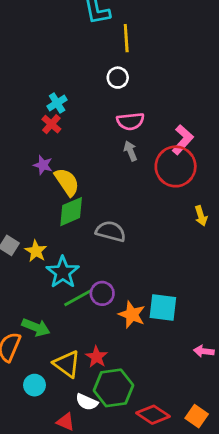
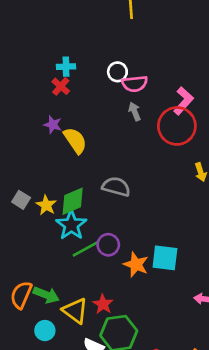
white circle: (118, 78) -> (117, 72), moved
cyan cross: (57, 103) -> (66, 67), turned 30
green diamond: (71, 212) -> (73, 201), moved
green arrow: (36, 327) -> (46, 295), moved

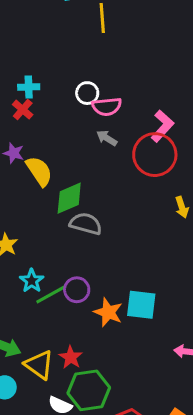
gray arrow: (135, 111) -> (107, 138), turned -36
green diamond: (73, 201) -> (69, 198), moved
cyan star: (71, 225) -> (32, 281), moved, size x0.7

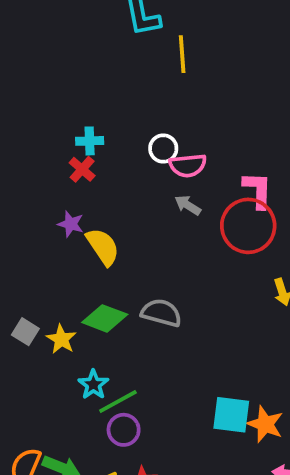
pink L-shape: (162, 126) -> (258, 190), turned -40
green diamond: (69, 198) -> (105, 318), moved, turned 44
purple circle: (77, 290) -> (124, 430), moved
orange star: (108, 312) -> (265, 424), moved

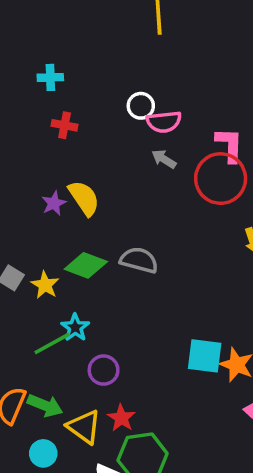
cyan cross: (90, 141) -> (50, 77), moved
red cross: (82, 169) -> (65, 125), turned -30
purple star: (71, 224) -> (54, 203), moved, turned 30
green line: (118, 402) -> (52, 343), moved

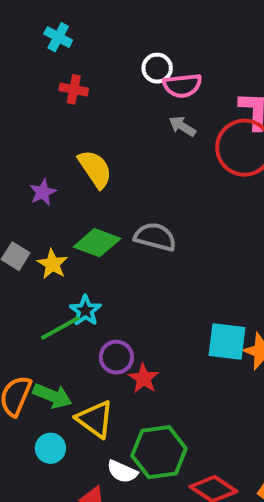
cyan cross: (50, 77) -> (58, 37), turned 30
purple star: (54, 203) -> (43, 192), moved
red star: (121, 418) -> (144, 378), moved

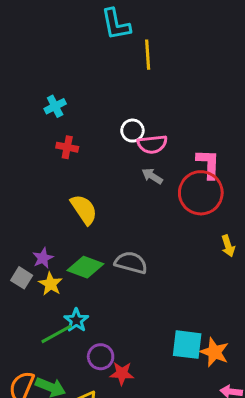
cyan cross: (58, 37) -> (55, 106), turned 35
purple star: (43, 192) -> (43, 258), moved
red star: (144, 378) -> (122, 373), turned -30

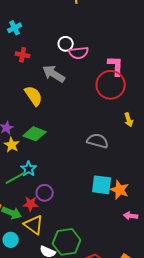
gray arrow: (152, 176) -> (54, 74), moved, size x1.6
gray semicircle: (131, 263) -> (98, 141), moved
red star: (122, 373) -> (31, 204), moved

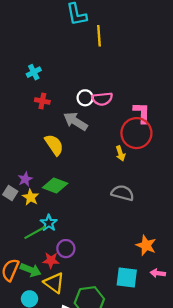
white circle: (66, 44) -> (85, 98), moved
yellow arrow: (129, 120) -> (120, 153), moved
cyan square: (102, 185) -> (127, 277), moved

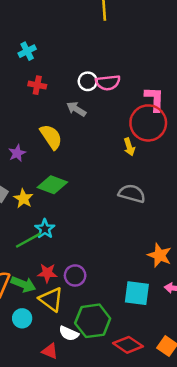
gray arrow: (75, 121) -> (76, 109), size x0.7
purple star: (25, 179) -> (17, 153), moved
purple circle: (66, 249) -> (75, 275), moved

